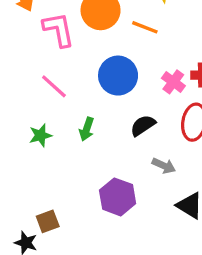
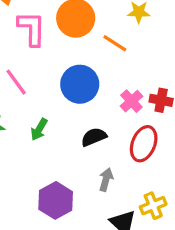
gray arrow: (164, 166) -> (106, 180), turned -110

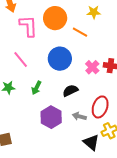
red ellipse: (144, 144) -> (100, 107), moved
gray arrow: (106, 180) -> (79, 116), turned -88
purple hexagon: (56, 200) -> (51, 117), moved

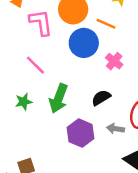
blue circle: (60, 59) -> (84, 43), moved
pink cross: (92, 67) -> (114, 61), moved
green arrow: (36, 88) -> (59, 98), size x1.6

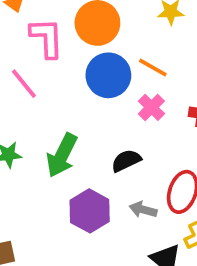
orange line: (106, 24) -> (153, 68), moved
pink line: (35, 65) -> (24, 84), moved

